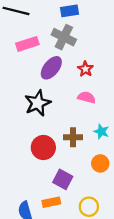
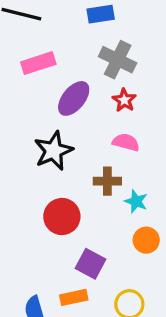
gray cross: (64, 37) -> (118, 60), moved
cyan star: (101, 132) -> (136, 201), moved
brown cross: (73, 137) -> (107, 181), moved

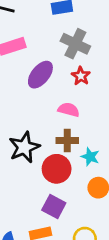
pink semicircle: (126, 142) -> (69, 110), moved
black star: (53, 151) -> (24, 147), moved
red circle: (62, 217) -> (57, 169), moved

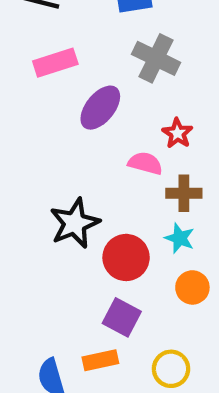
red star: (81, 76) -> (177, 133), moved
brown cross: (67, 141) -> (184, 193), moved

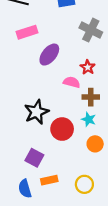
gray cross: (156, 58) -> (91, 30), moved
purple square: (122, 317) -> (34, 158), moved

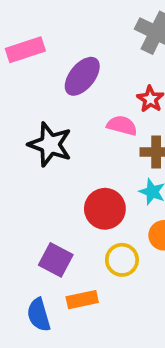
pink rectangle: (27, 32) -> (25, 50), moved
black star: (37, 112) -> (50, 144), moved, turned -30
yellow circle: (84, 184) -> (122, 260), moved

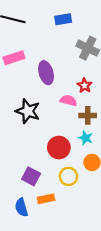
purple ellipse: (82, 76) -> (46, 73), turned -55

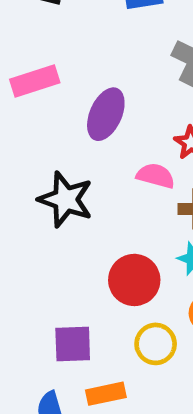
purple ellipse: (46, 73) -> (106, 114), turned 40
purple square: (31, 176) -> (73, 344), turned -30

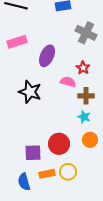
red circle: (134, 280) -> (59, 144), moved
yellow circle: (156, 344) -> (68, 172), moved

